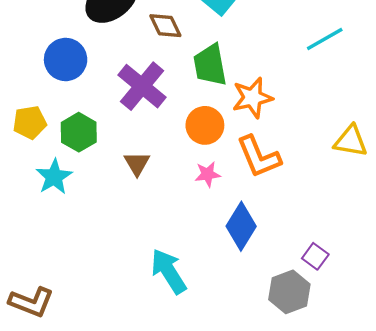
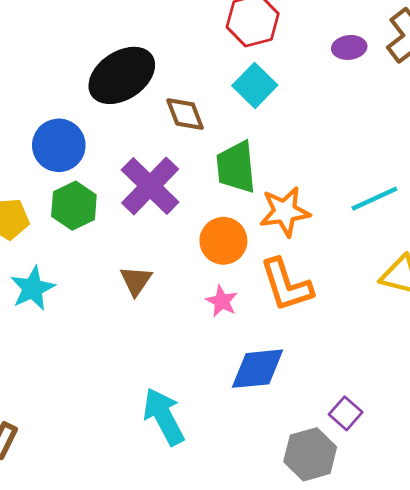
cyan line: (325, 39) -> (374, 199), moved
green hexagon: (79, 132) -> (74, 206), moved
pink star: (208, 174) -> (222, 301), turned 30
blue diamond: (241, 226) -> (257, 369), turned 48

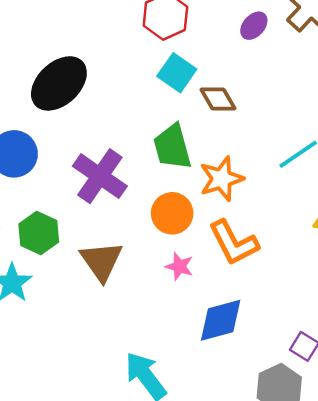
purple ellipse: (349, 47) -> (254, 26), turned -32
brown diamond: (185, 114) -> (218, 99), moved
green hexagon: (74, 206) -> (39, 233), moved
brown triangle: (136, 281) -> (101, 261), size x1.5

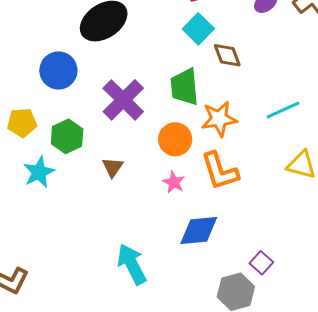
brown triangle: (101, 261) -> (113, 167), size x0.6

